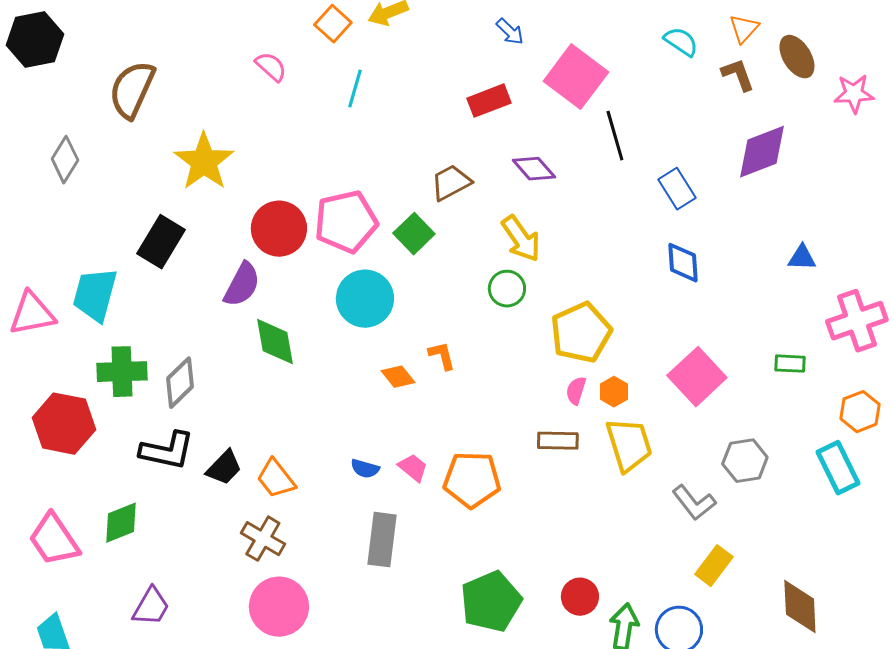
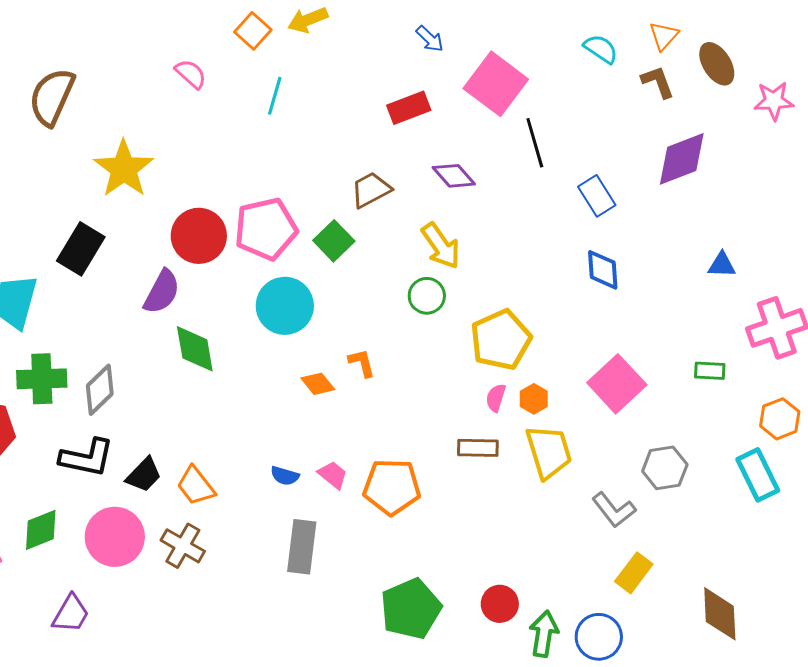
pink circle: (279, 607) -> (115, 537), moved

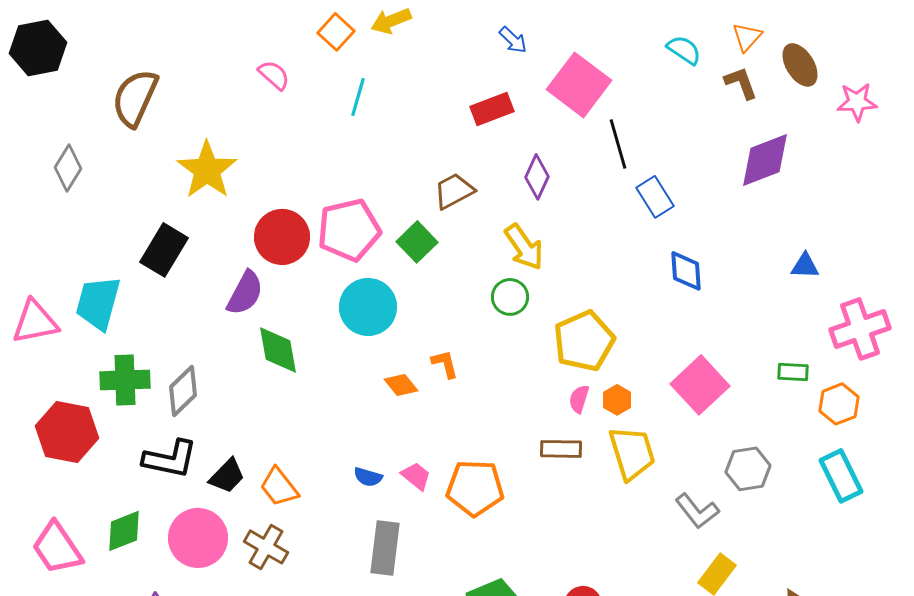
purple diamond: (454, 176) -> (537, 177), turned 66
blue rectangle: (597, 196) -> (655, 197), moved
orange hexagon: (780, 419) -> (839, 404), moved

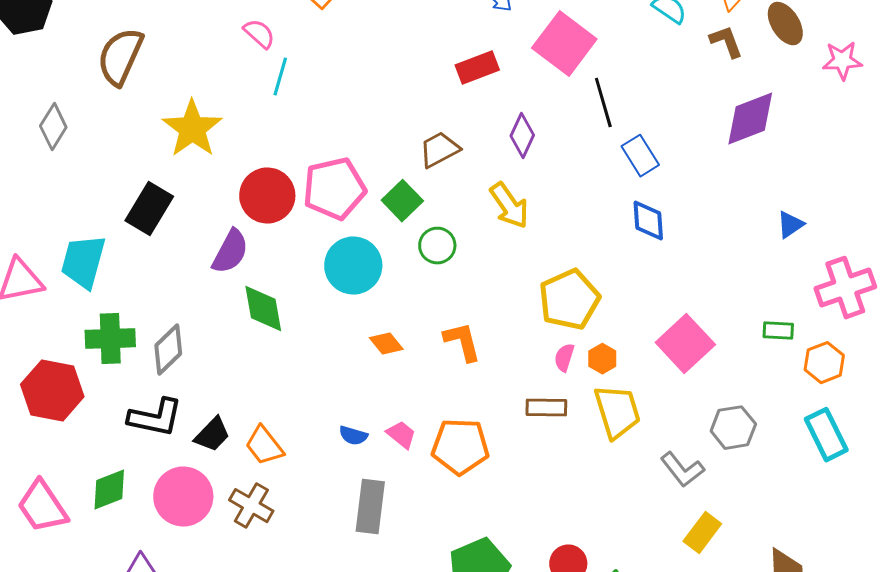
cyan line: (358, 97) -> (280, 77), moved
blue triangle: (805, 266) -> (790, 225), turned -36
blue diamond: (686, 271) -> (648, 221), moved
green circle: (510, 297) -> (437, 246), moved
orange L-shape: (445, 364) -> (462, 342), moved, size x1.4

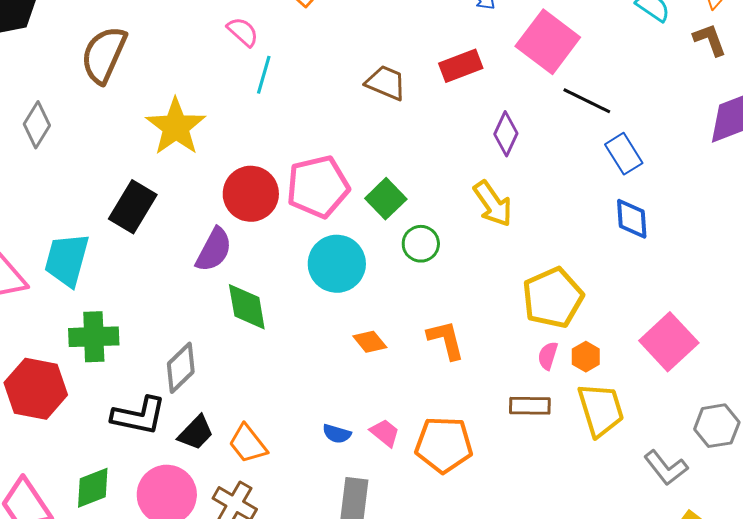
black line: (603, 103) -> (587, 101), turned -48
brown trapezoid: (439, 150) -> (386, 83), moved, turned 51
gray diamond: (168, 350) -> (181, 368), moved

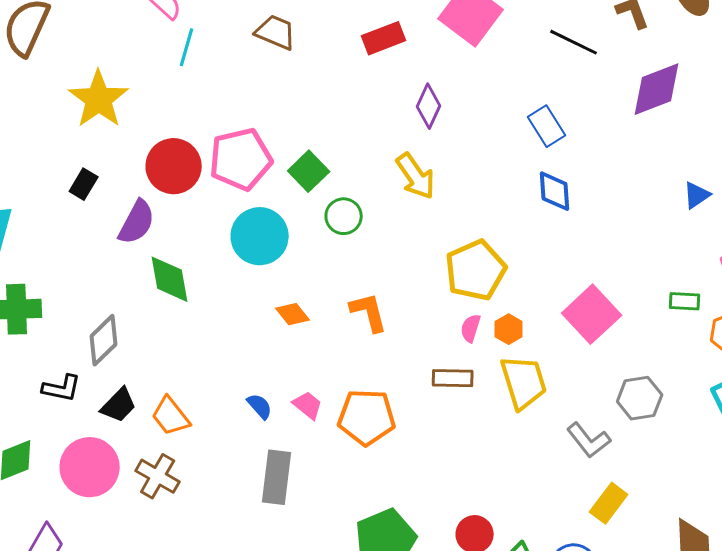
brown trapezoid: (386, 83) -> (276, 32), moved
black line: (587, 101) -> (574, 42), moved
black rectangle: (133, 207) -> (84, 184), moved, size x0.6
black L-shape: (139, 416) -> (62, 388), size x0.7
blue semicircle: (337, 434) -> (260, 406), turned -148

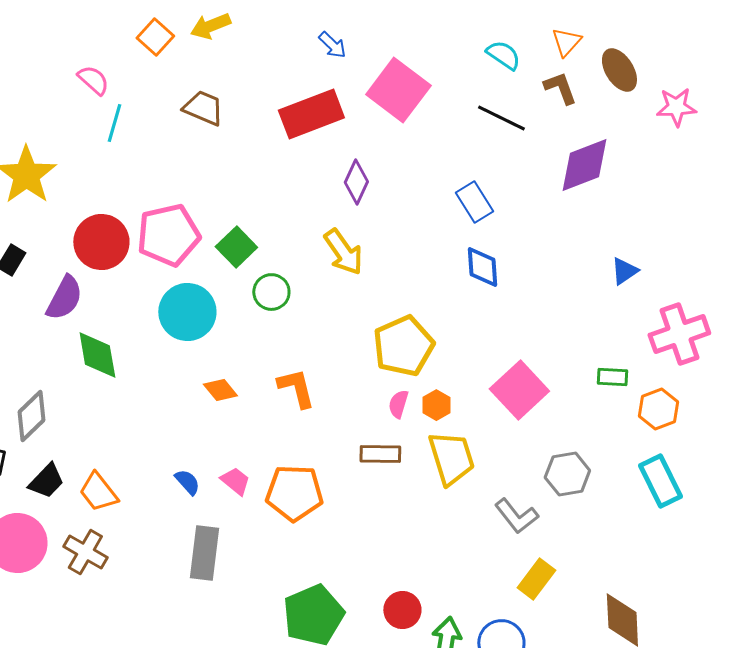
red rectangle: (384, 38) -> (311, 114), size x1.5

